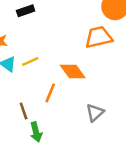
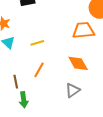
yellow line: (30, 61) -> (37, 43), moved
orange diamond: (73, 71) -> (78, 63), moved

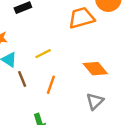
orange trapezoid: (83, 30) -> (81, 18), moved
brown line: (16, 82) -> (22, 79), moved

